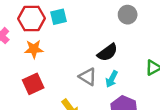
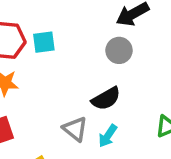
gray circle: (128, 15) -> (119, 50), moved

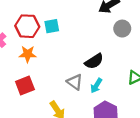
gray circle: (119, 50) -> (122, 29), moved

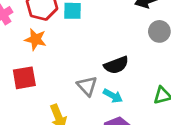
cyan arrow: (96, 86) -> (113, 96), turned -104

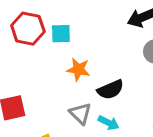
orange star: (35, 39) -> (78, 69), moved

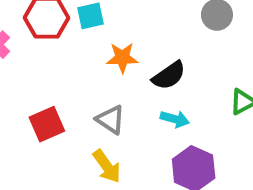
gray triangle: (80, 113) -> (111, 120), moved

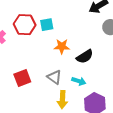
cyan arrow: (175, 119) -> (79, 81), moved
yellow arrow: (107, 166) -> (62, 100), moved, turned 36

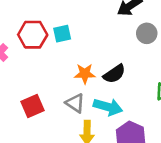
orange star: (62, 46) -> (85, 74), moved
cyan arrow: (79, 81) -> (108, 107), size x1.5

